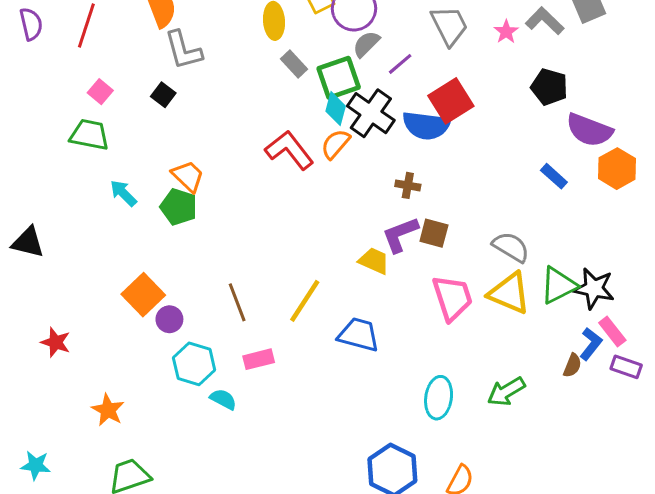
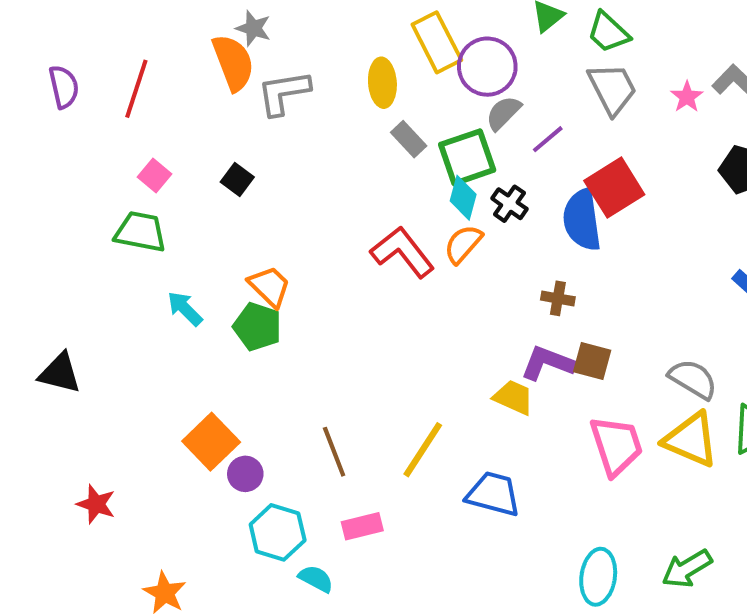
gray L-shape: (183, 50) -> (284, 93), moved, turned 96
black cross: (371, 113) -> (509, 204), size x0.6
blue semicircle: (426, 125) -> (582, 220), turned 75
purple L-shape: (400, 235) -> (548, 363), turned 42

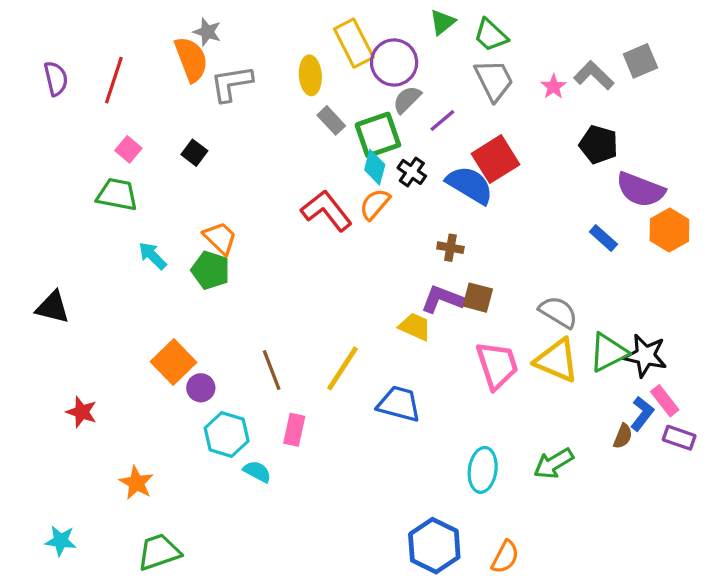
blue semicircle: (582, 220) -> (470, 185), turned 129
pink rectangle: (362, 526) -> (294, 430), turned -64

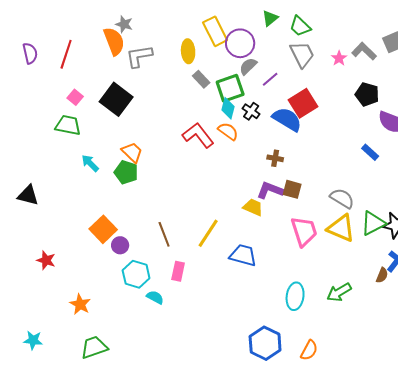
black square: (194, 153) -> (116, 99), size x2.0
orange semicircle: (375, 204) -> (228, 131), turned 85

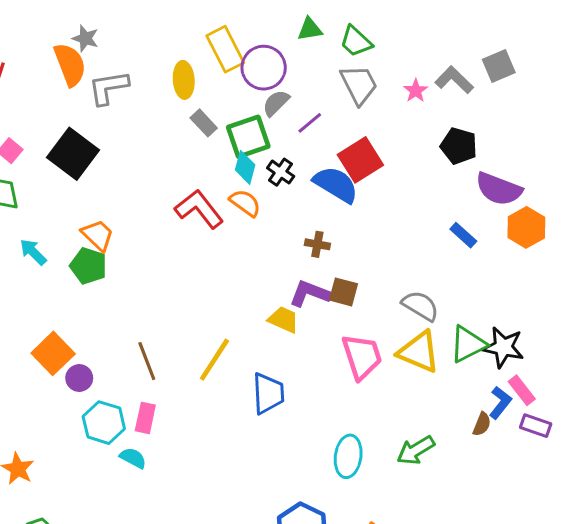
green triangle: (270, 18) -> (310, 29), turned 30
blue trapezoid: (243, 255) -> (268, 393), turned 72
pink rectangle: (178, 271) -> (145, 418), moved

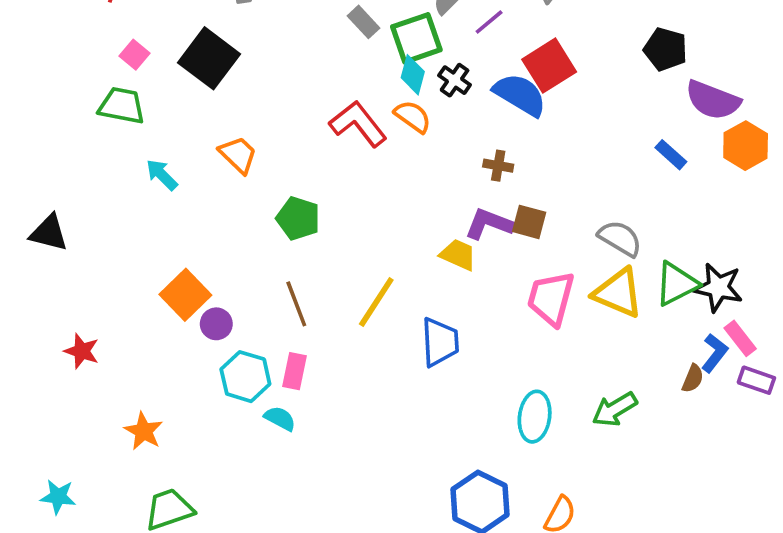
green pentagon: (88, 266) -> (298, 218), moved
pink trapezoid: (362, 356) -> (551, 298), turned -147

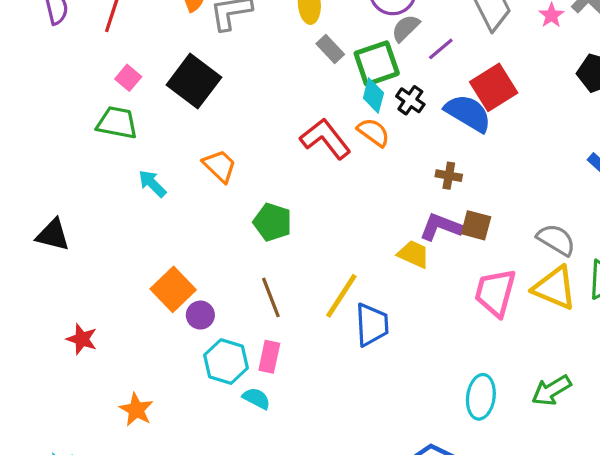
blue trapezoid: (440, 342) -> (372, 325), moved

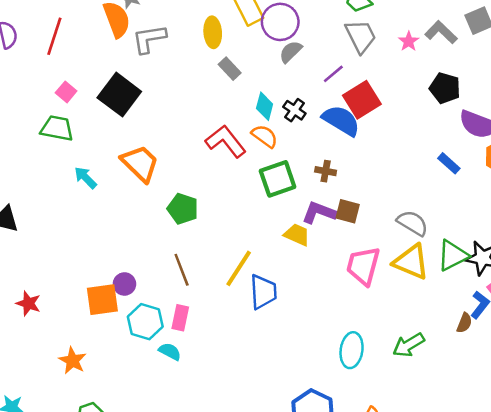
purple line: (441, 49) -> (333, 74), moved
green square: (377, 63) -> (278, 179), moved
orange trapezoid: (220, 166) -> (140, 163), size x1.4
orange square: (173, 289) -> (102, 300), moved, turned 36

